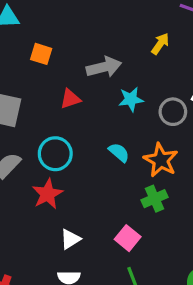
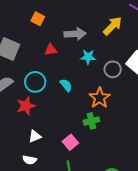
yellow arrow: (160, 44) -> (113, 26), size x1.5
cyan semicircle: (119, 152) -> (66, 85), moved

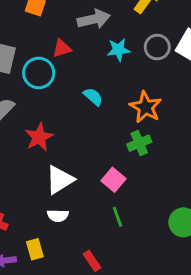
gray circle: (113, 69) -> (157, 47), moved
cyan circle: (35, 82) -> (39, 73), moved
white triangle: (35, 136) -> (60, 180), size x1.5

